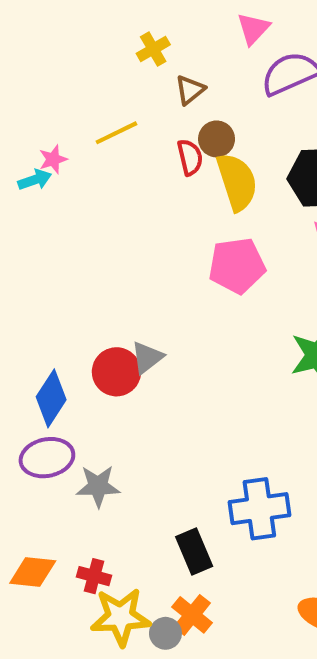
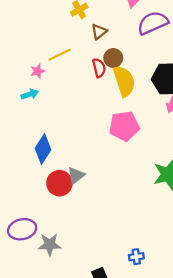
pink star: (53, 159) -> (37, 71), moved
cyan arrow: (35, 180) -> (30, 94), moved
blue diamond: (51, 398) -> (43, 149), moved
blue cross: (259, 509) -> (136, 257), size x0.5

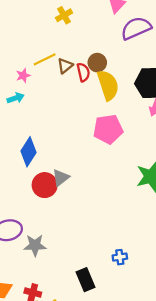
brown triangle: (99, 32) -> (65, 66), moved

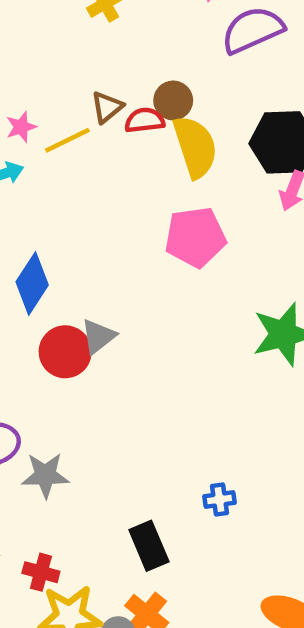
yellow line: (45, 59) -> (67, 140), moved
red semicircle: (83, 72) -> (145, 120), turned -84

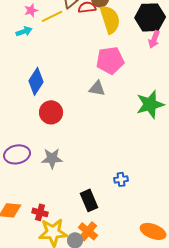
gray triangle: (98, 336) -> (97, 88), moved, turned 48
gray star: (45, 475) -> (52, 158), moved

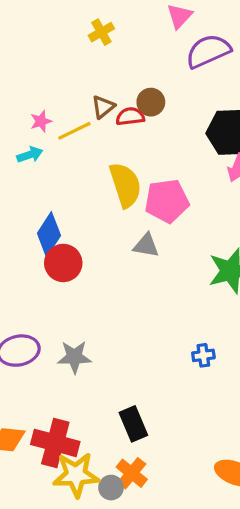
yellow semicircle: (110, 19) -> (125, 185), moved
red circle: (51, 112) -> (63, 263), moved
blue cross: (121, 179) -> (203, 355), moved
red cross: (40, 212) -> (55, 443), size x1.8

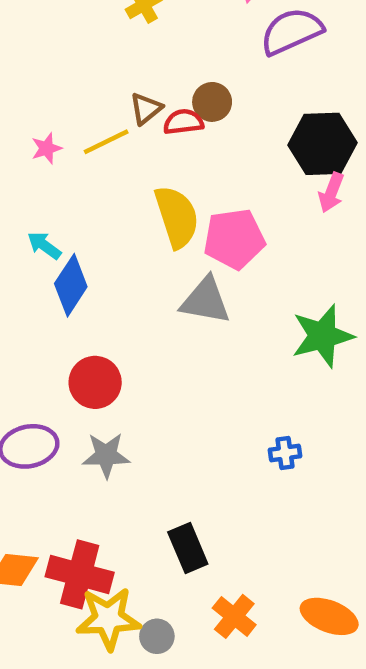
pink star: (41, 121) -> (47, 148), moved
cyan arrow: (30, 155) -> (44, 245), moved, turned -125
gray triangle: (146, 245) -> (205, 301), size x1.4
red circle: (63, 263) -> (95, 382), moved
orange cross: (132, 473) -> (234, 616), moved

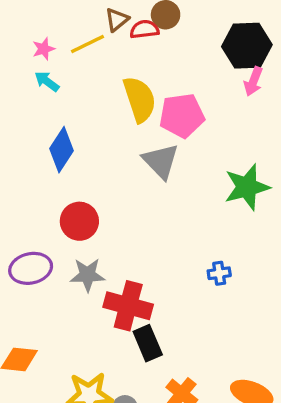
cyan arrow: (44, 245) -> (47, 81), moved
gray triangle: (205, 301) -> (161, 161), turned 36
red cross: (80, 574) -> (128, 306), moved

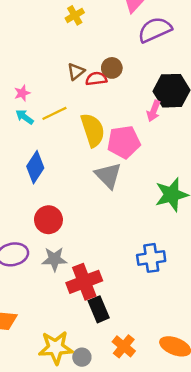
yellow line: (88, 44) -> (54, 113), moved
pink arrow: (253, 81) -> (154, 111), moved
blue cross: (219, 273) -> (151, 258), size x1.6
red cross: (128, 306) -> (84, 282), turned -36

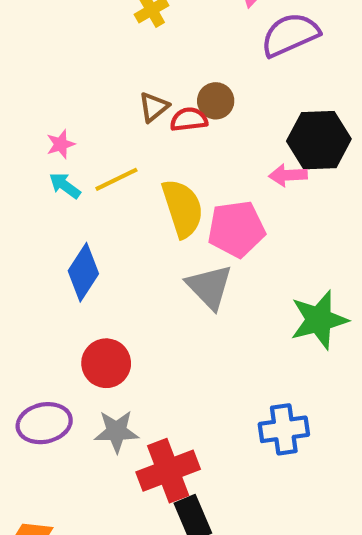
pink arrow: (154, 111) -> (288, 175), turned 66

